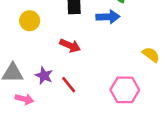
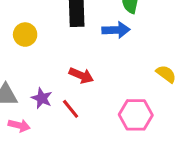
red arrow: (70, 46) -> (81, 75), moved

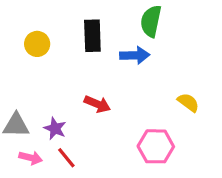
yellow circle: (25, 35) -> (37, 44), moved
red line: (71, 109) -> (66, 158), moved

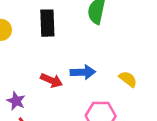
blue arrow: (135, 55) -> (83, 72), moved

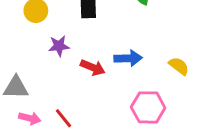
purple star: (16, 101) -> (59, 46), moved, turned -30

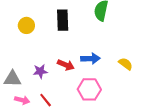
purple star: (59, 46) -> (40, 71), moved
pink hexagon: (148, 107) -> (89, 89), moved

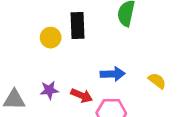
yellow circle: (26, 25) -> (51, 38), moved
red arrow: (66, 65) -> (82, 96), moved

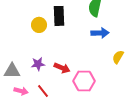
blue arrow: (113, 74) -> (100, 33), moved
yellow semicircle: (157, 81) -> (118, 57), turned -96

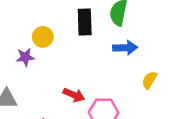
black rectangle: (59, 16) -> (85, 22), moved
purple star: (38, 64) -> (25, 57), moved

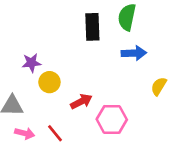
yellow circle: (43, 37) -> (49, 82), moved
red arrow: (74, 95) -> (81, 101), turned -50

